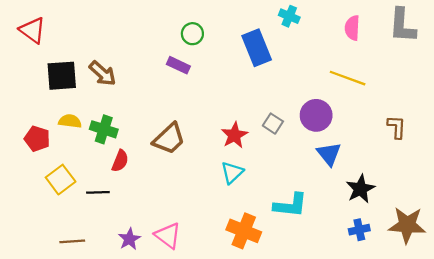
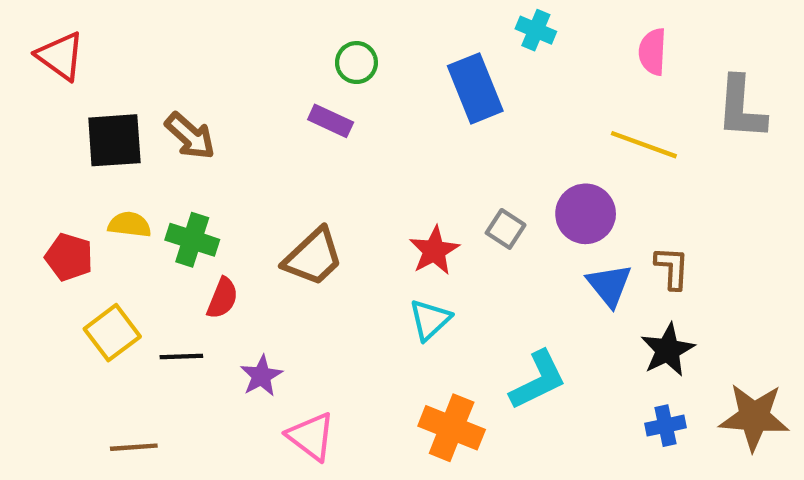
gray L-shape: (402, 26) -> (741, 108), moved
brown L-shape: (397, 127) -> (672, 268), moved
cyan L-shape: (290, 205) -> (538, 380), turned -32
purple star: (129, 239) -> (261, 376), moved

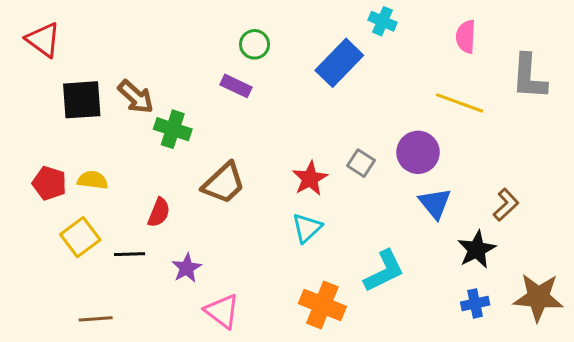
blue rectangle: (475, 88) -> (339, 63), turned 66
yellow semicircle: (130, 225) -> (93, 180), moved
green cross: (192, 240) -> (173, 129), moved
brown L-shape: (672, 268) -> (506, 205), moved, turned 44

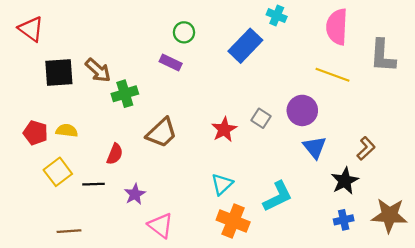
pink semicircle: (466, 37) -> (337, 27), size x1.5
green cross: (173, 129) -> (125, 94), turned -35
cyan triangle: (307, 228) -> (222, 184), moved

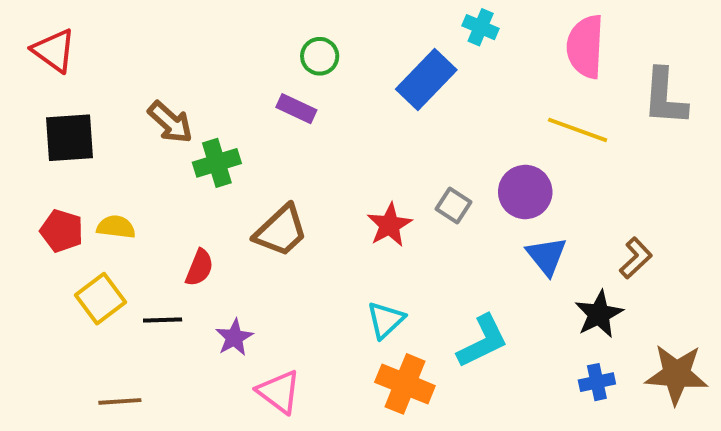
black square: (59, 73) -> (69, 138), moved

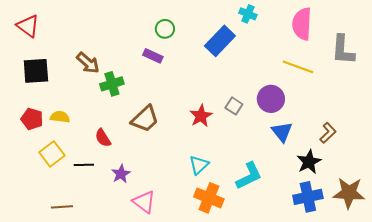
red semicircle: (199, 268) -> (103, 138), turned 126
blue cross: (597, 382) -> (308, 197), size x1.6

